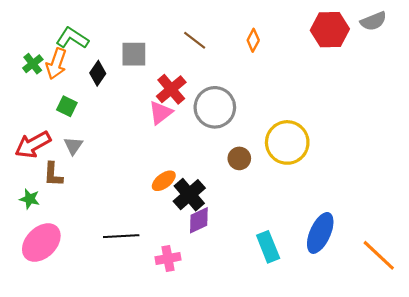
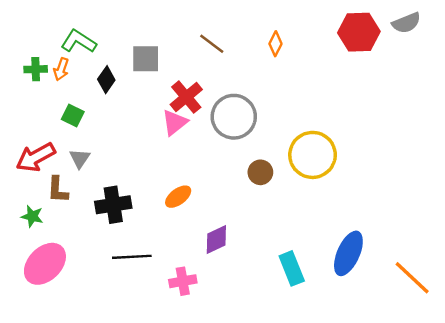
green cross: (33, 64) -> (36, 69), turned 36
orange arrow: (56, 64) -> (61, 69), size x0.7
black cross: (189, 195) -> (113, 205), moved, turned 32

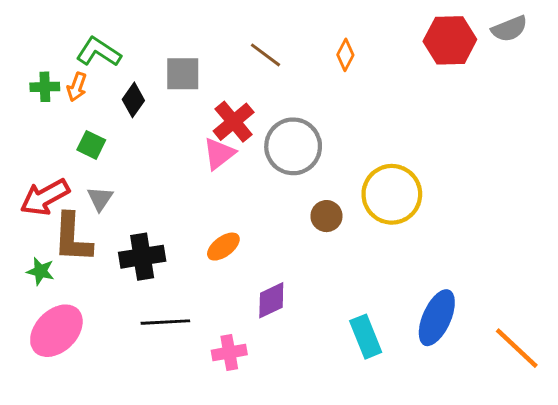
brown L-shape: (58, 190) -> (72, 238), size x1.5

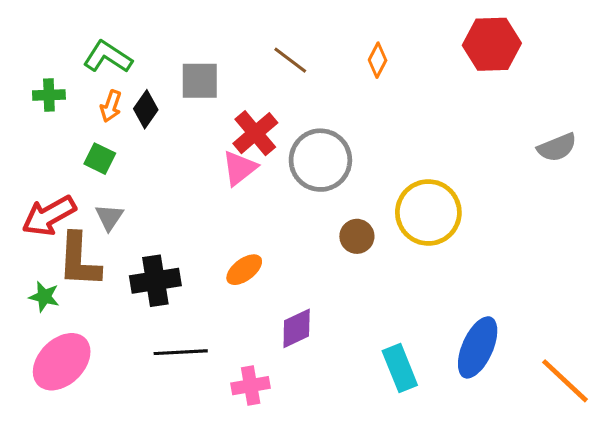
gray semicircle: (509, 29) -> (557, 147), moved
orange arrow: (77, 87) -> (111, 106), moved

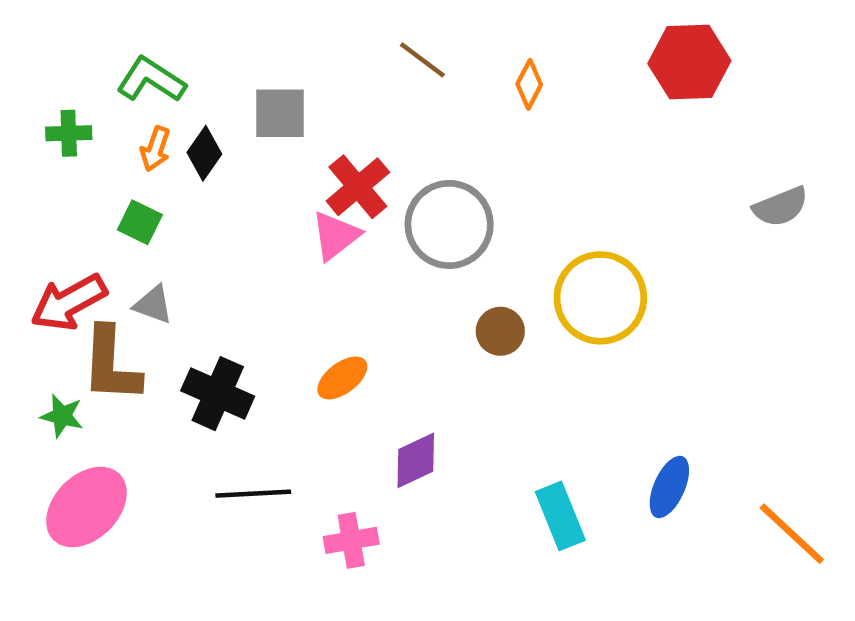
brown line: (290, 60) -> (422, 60), moved
gray triangle: (109, 217) -> (153, 305), turned -44
black cross: (155, 281) -> (218, 394), turned 33
blue ellipse: (478, 347) -> (669, 487), size x0.7

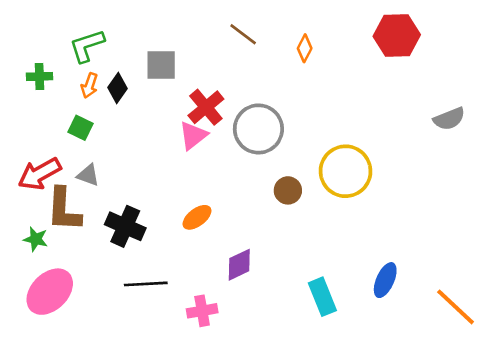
green L-shape: (151, 80) -> (87, 46), turned -51

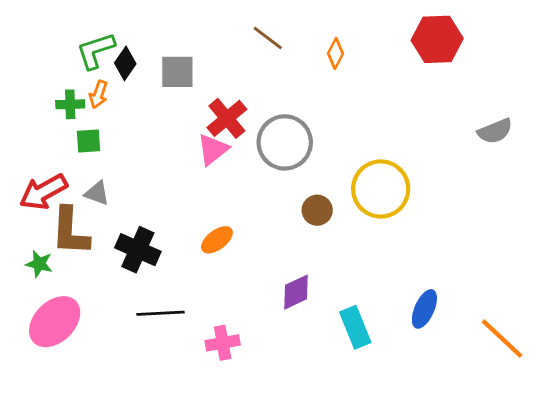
green cross: (39, 76) -> (70, 104), moved
black diamond: (118, 88) -> (125, 63), moved
green square: (80, 128) -> (89, 141), turned -30
purple diamond: (239, 265) -> (296, 292), moved

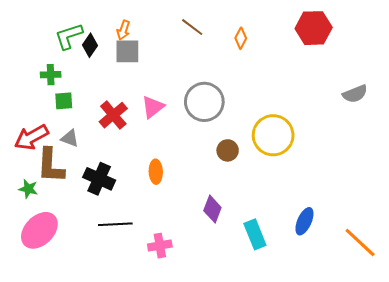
orange arrow: (98, 94) -> (123, 30), moved
red cross: (227, 118) -> (113, 115), moved
orange ellipse: (217, 240) -> (156, 172), turned -55
purple diamond: (296, 292) -> (212, 209), turned -44

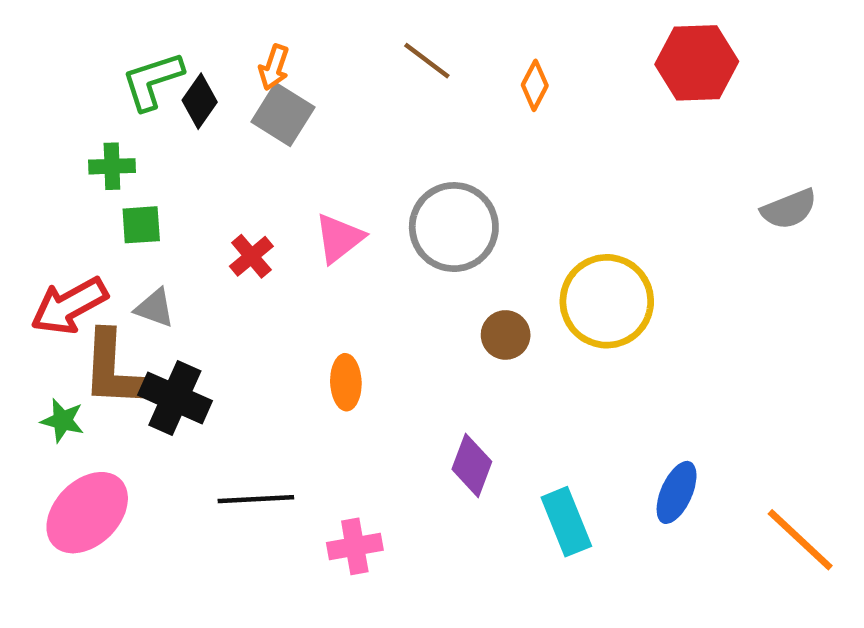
gray square: (127, 51) -> (283, 115), turned 32
red cross: (113, 115) -> (251, 256), size x0.7
black cross: (99, 179) -> (175, 398), moved

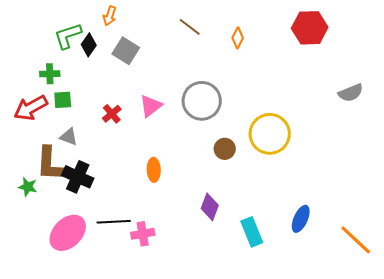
orange arrow: (274, 67) -> (110, 16), moved
red arrow: (69, 306) -> (31, 108), moved
pink ellipse: (87, 513) -> (68, 233), moved
pink cross: (355, 546) -> (143, 234), moved

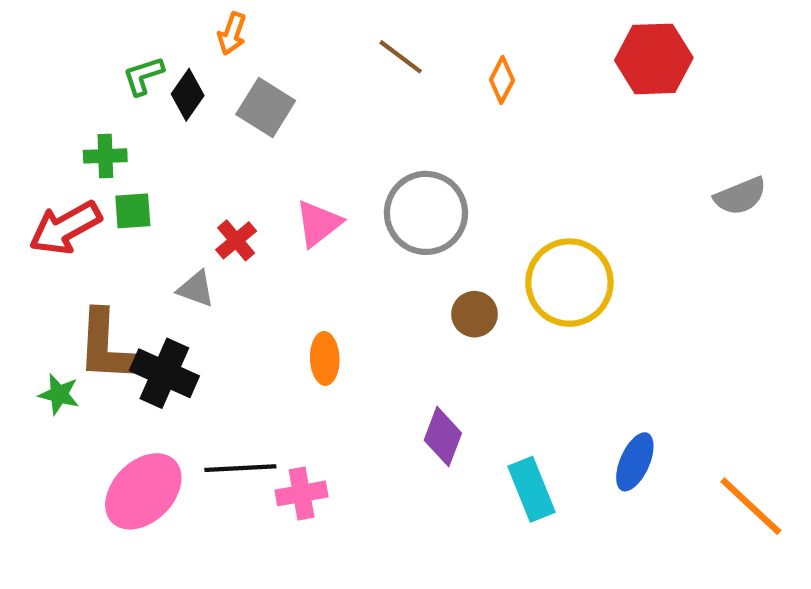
green L-shape: (68, 36) -> (143, 76), size x0.7
gray triangle: (69, 137) -> (196, 289), moved

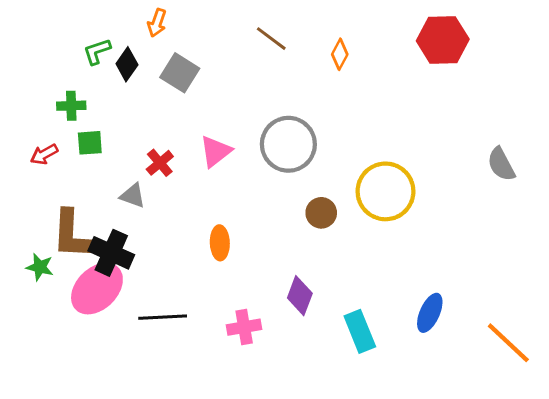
gray semicircle: (740, 196) -> (501, 164), moved, turned 84
red arrow: (65, 228) -> (44, 154), size x0.6
pink ellipse: (143, 491) -> (97, 289), moved
pink cross: (302, 493) -> (244, 327), moved

